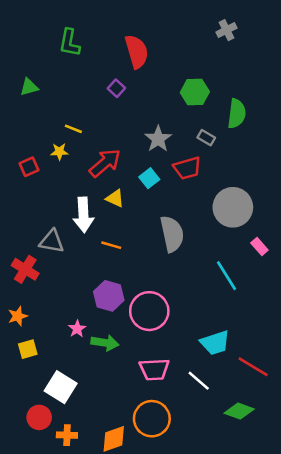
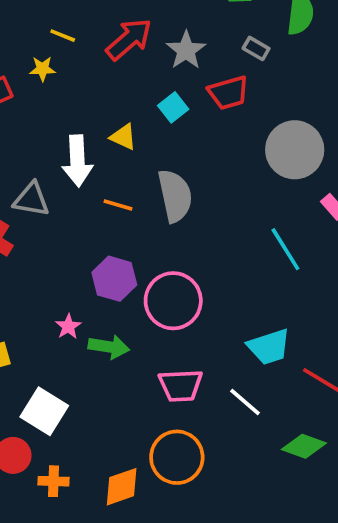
red arrow: (105, 163) -> (129, 39), moved
gray semicircle: (172, 234) -> (175, 196), moved

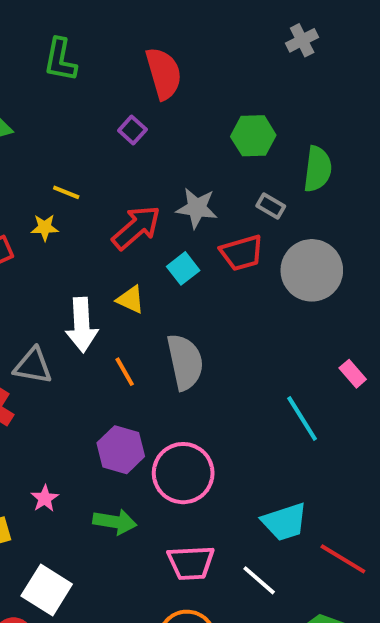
red arrow: (129, 39) -> (136, 227), moved
gray star: (186, 50) -> (197, 208), turned -30
gray circle: (295, 150) -> (312, 270), moved
orange line: (118, 205) -> (125, 372), turned 44
pink star: (68, 327) -> (45, 498), moved

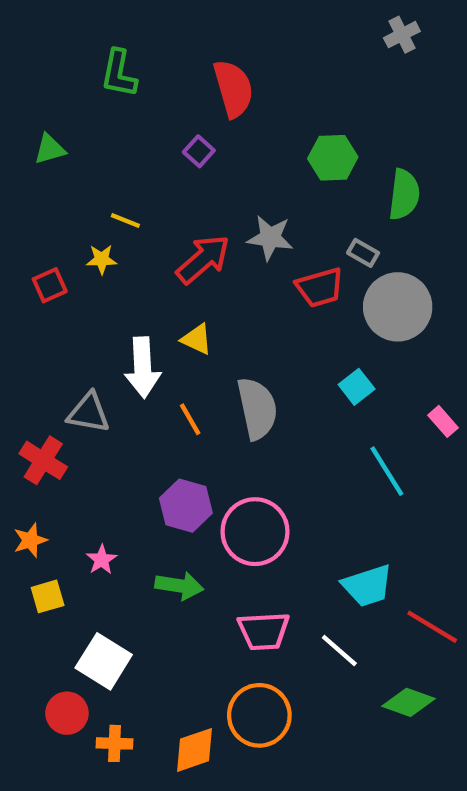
gray cross: (302, 40) -> (402, 35), moved
gray rectangle: (271, 206) -> (363, 253), moved
cyan square: (183, 268) -> (357, 387), moved

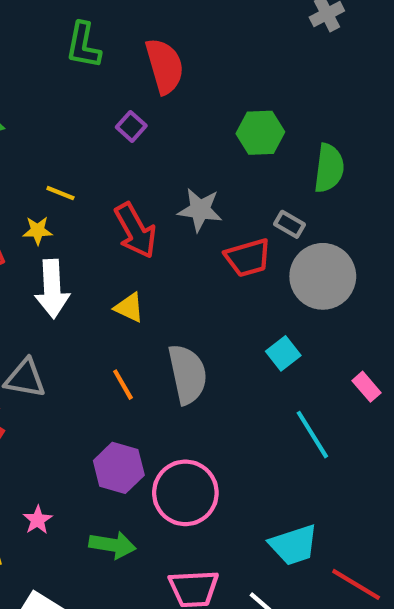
green L-shape: (119, 73) -> (83, 45), moved
red arrow: (203, 259) -> (135, 231), turned 102
white arrow: (143, 367) -> (52, 289), moved

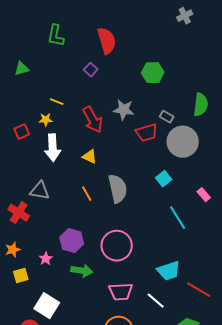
green L-shape: (83, 45) -> (56, 36), moved
green semicircle: (329, 168) -> (201, 105), moved
purple hexagon: (119, 468) -> (72, 241), moved

